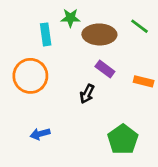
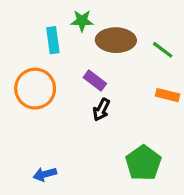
green line: (139, 26) -> (163, 50), moved
purple rectangle: (105, 69) -> (95, 81), moved
blue arrow: (40, 134) -> (45, 174), moved

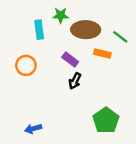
orange circle: (35, 89) -> (26, 65), size x0.7
orange rectangle: (168, 95) -> (102, 53), moved

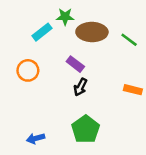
cyan rectangle: (39, 30) -> (42, 32), turned 60
orange rectangle: (102, 53) -> (133, 90), moved
green pentagon: (106, 120) -> (86, 129), moved

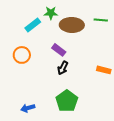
green line: (129, 40) -> (101, 20), moved, turned -32

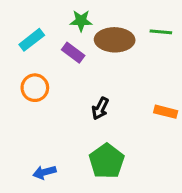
cyan rectangle: (33, 25) -> (32, 40), moved
purple rectangle: (59, 50) -> (73, 53), moved

